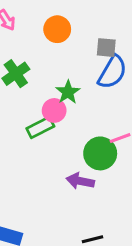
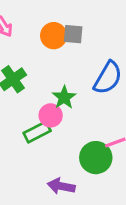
gray square: (106, 48) -> (73, 34), moved
purple arrow: (80, 181) -> (61, 186), moved

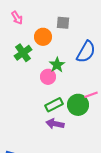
orange circle: (54, 36) -> (43, 37), moved
green rectangle: (37, 132) -> (54, 105), moved

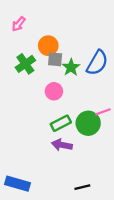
pink arrow: (17, 18) -> (19, 24), turned 72
gray square: (63, 23) -> (55, 59), moved
green star: (57, 65) -> (71, 67), moved

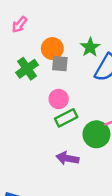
green star: (71, 67) -> (90, 47), moved
green rectangle: (61, 123) -> (66, 118), moved

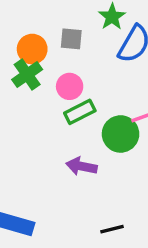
orange circle: (52, 49) -> (32, 49), moved
green cross: (27, 69) -> (27, 75), moved

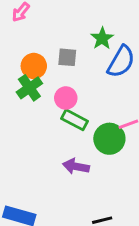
green rectangle: (80, 112) -> (75, 120), turned 55

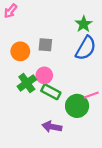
green star: (102, 38) -> (84, 24), moved
green cross: (29, 88) -> (27, 83), moved

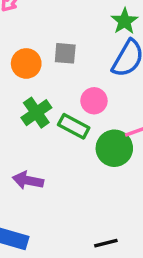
pink circle: (44, 75) -> (94, 101), moved
purple arrow: (52, 127) -> (28, 180), moved

